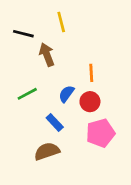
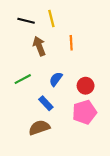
black line: (23, 34) -> (26, 21), moved
orange line: (91, 73) -> (71, 43), moved
red circle: (90, 102) -> (86, 86), moved

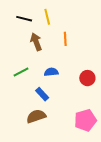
blue semicircle: (56, 79) -> (51, 72), turned 48
red circle: (86, 86) -> (87, 78), moved
pink pentagon: (84, 112) -> (85, 120), moved

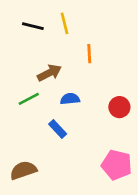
brown arrow: (36, 42) -> (49, 73), moved, turned 84
brown semicircle: (36, 116) -> (23, 170), moved
pink pentagon: (85, 120) -> (117, 165), turned 30

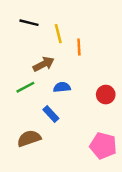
yellow line: (64, 23) -> (58, 34), moved
brown semicircle: (23, 170) -> (29, 138), moved

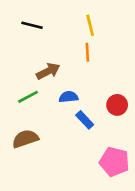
yellow line: (58, 34) -> (90, 25), moved
blue rectangle: (51, 114) -> (85, 120), moved
brown semicircle: (29, 138) -> (25, 139), moved

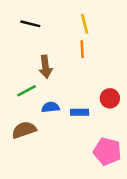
brown arrow: (48, 71) -> (45, 67), turned 110
blue semicircle: (68, 97) -> (51, 107), moved
blue rectangle: (85, 120) -> (80, 112), turned -48

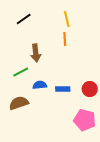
black line: (30, 24) -> (24, 19), turned -49
red circle: (110, 98) -> (90, 89), moved

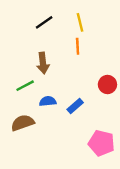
black line: (24, 19) -> (44, 22), moved
blue rectangle: (63, 89) -> (75, 106), turned -40
red circle: (90, 89) -> (107, 84), moved

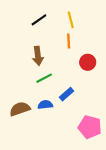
red circle: (107, 84) -> (88, 62), moved
green line: (25, 86) -> (44, 78), moved
blue semicircle: (48, 101) -> (45, 105), moved

